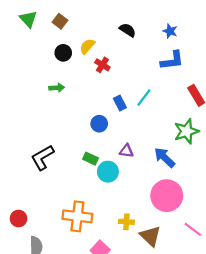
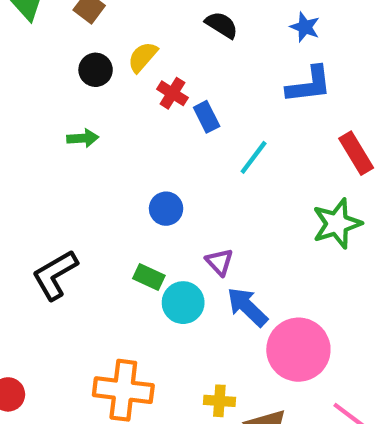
blue rectangle: (120, 103) -> (207, 117), moved
purple triangle: (126, 151) -> (219, 262), turned 40
blue arrow: (165, 157) -> (247, 307), moved

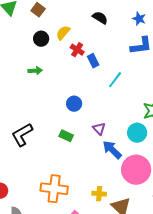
cyan circle: (183, 303) -> (137, 133), moved

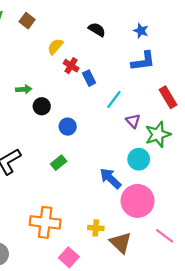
black circle: (41, 39) -> (42, 106), moved
purple triangle: (99, 129) -> (133, 121), moved
green rectangle: (66, 136) -> (59, 163), turned -64

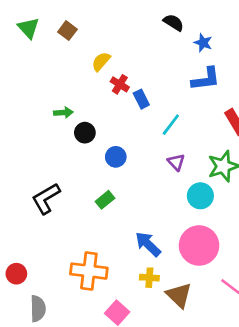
black semicircle: (97, 30) -> (174, 23), moved
purple triangle: (133, 121) -> (176, 162), moved
blue arrow: (110, 178) -> (148, 244), moved

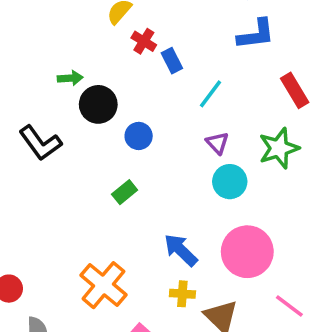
black circle: (85, 133) -> (98, 104), size x1.4
cyan circle: (200, 196) -> (230, 182), moved
black L-shape: (46, 198) -> (40, 143), moved, turned -96
orange cross: (89, 271) -> (104, 285), turned 33

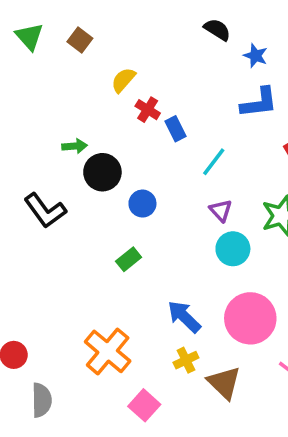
yellow cross: (182, 294) -> (186, 360), turned -30

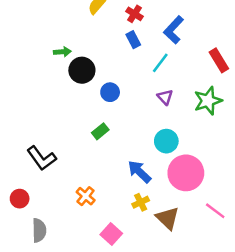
blue L-shape: (259, 103) -> (174, 30), moved, turned 140
red cross: (148, 110) -> (134, 14), moved
black L-shape: (45, 210) -> (42, 158), moved
cyan circle: (233, 249) -> (166, 141), moved
orange cross: (108, 351) -> (86, 196), size x0.6

